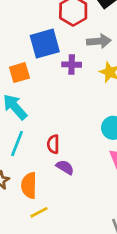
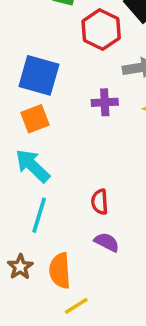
blue square: (45, 44) -> (39, 75), moved, turned 36
red semicircle: (53, 144) -> (100, 202), moved

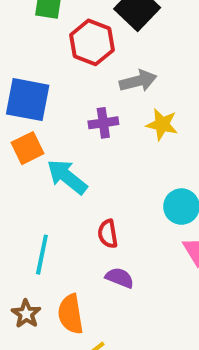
cyan arrow: (33, 166) -> (67, 177), moved

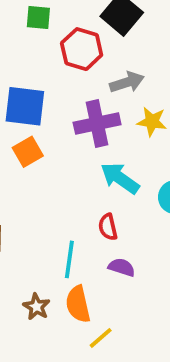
purple cross: (103, 123) -> (97, 123), size x1.6
cyan arrow: (67, 177) -> (120, 178), moved
cyan line: (42, 255) -> (69, 259), moved

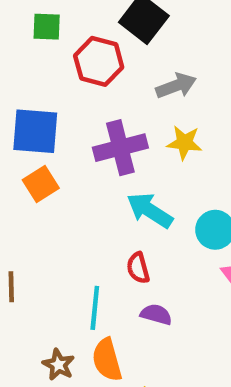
gray arrow: (127, 82) -> (176, 86), moved

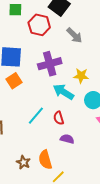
gray arrow: (176, 86) -> (74, 35), turned 66
yellow star: (184, 143) -> (81, 76), moved
cyan line: (95, 308) -> (36, 116), moved, turned 36

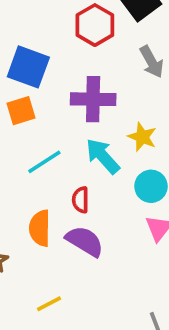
cyan line: (36, 116) -> (44, 162), moved
purple semicircle: (67, 139) -> (85, 241), size x1.5
orange semicircle: (45, 160) -> (40, 228), moved

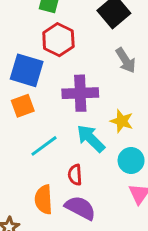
red hexagon: (95, 25) -> (58, 40), moved

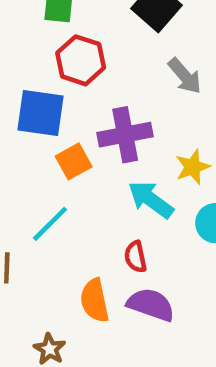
orange square: (23, 106) -> (74, 161), moved
yellow star: (122, 121) -> (193, 167), turned -30
cyan line: (44, 146) -> (50, 224), moved

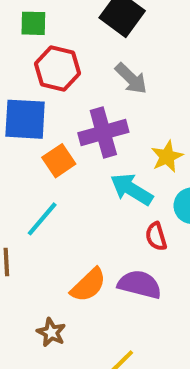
gray arrow: (185, 76) -> (131, 78), moved
red semicircle: (135, 257) -> (156, 236), moved
orange semicircle: (95, 301) -> (88, 285), turned -117

